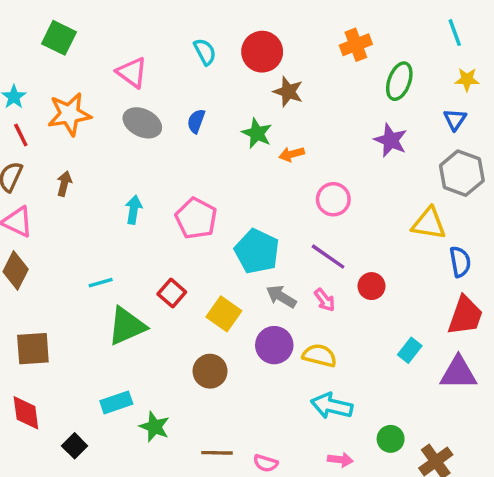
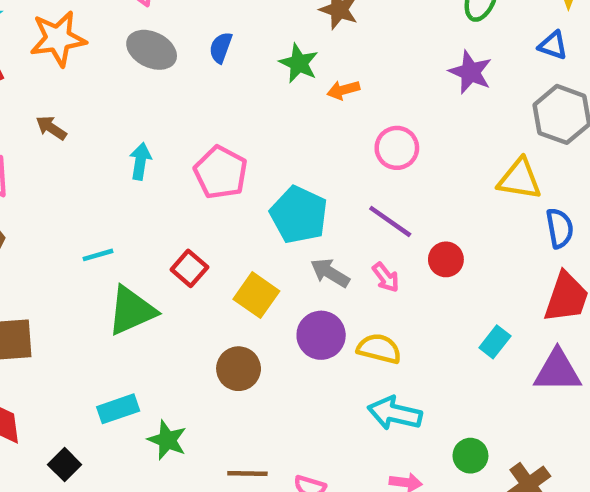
blue triangle: (455, 119) -> (553, 45), turned -45
brown arrow: (64, 184) -> (51, 128), turned -70

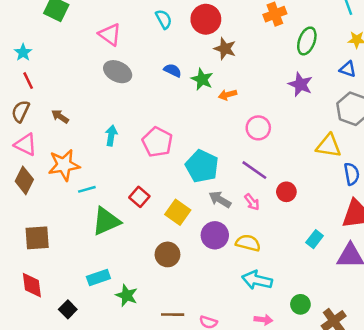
orange star: (58, 39) -> (64, 165), moved
blue semicircle: (221, 48) -> (173, 70), moved, turned 96

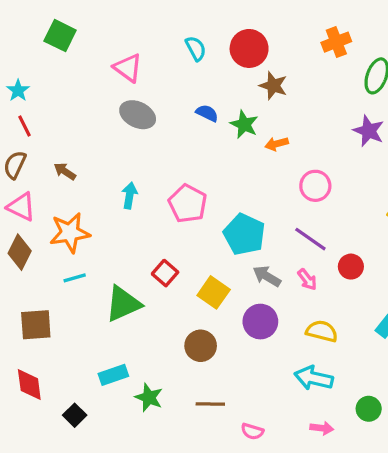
cyan line: (87, 189) -> (75, 278), moved
yellow semicircle: (248, 243) -> (322, 331), moved
brown line: (173, 315) -> (210, 404), moved

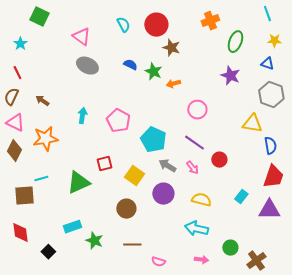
cyan star: (18, 90) -> (20, 44), moved
red square: (165, 273) -> (104, 164), turned 35
cyan line: (75, 278) -> (41, 179), moved

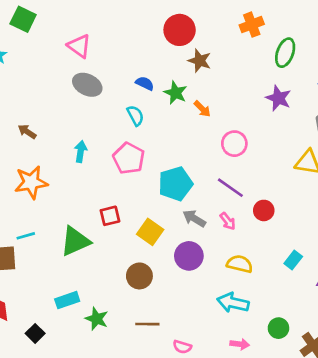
cyan semicircle: (123, 25) -> (135, 116), moved
orange arrow: (173, 84) -> (202, 109), turned -120
cyan pentagon: (153, 140) -> (176, 184), turned 30

